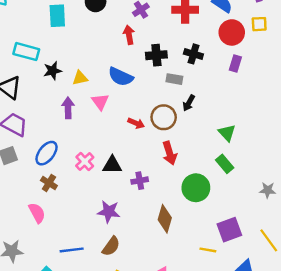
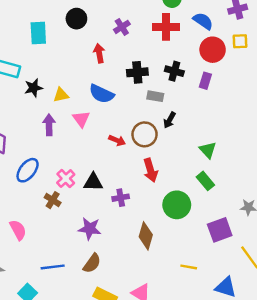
red arrow: (129, 35) -> (99, 53), moved
purple rectangle: (235, 64) -> (205, 81), moved
brown cross: (49, 183) -> (53, 200), moved
purple square: (229, 230) -> (220, 230), moved

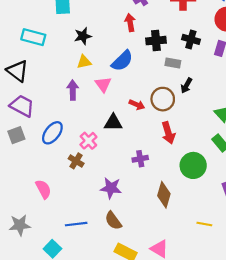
red arrow: (99, 53) -> (130, 23), moved
black star: (34, 88) -> (83, 36), moved
blue semicircle: (102, 94) -> (122, 61), turned -70
black triangle: (93, 182) -> (113, 123), moved
brown semicircle: (92, 263) -> (113, 221), turned 108

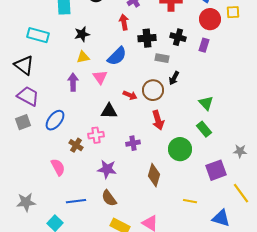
pink cross: (88, 141) -> (96, 135), moved, turned 35
pink semicircle: (43, 189) -> (58, 167), moved

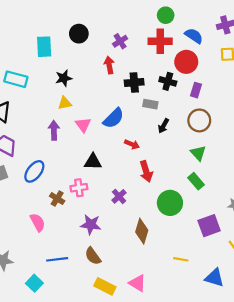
red circle: (210, 19) -> (186, 62), moved
blue semicircle: (117, 56) -> (114, 118), moved
brown circle: (153, 90) -> (199, 120), moved
red arrow: (130, 95) -> (132, 144), moved
purple cross: (133, 143) -> (119, 196), turned -32

